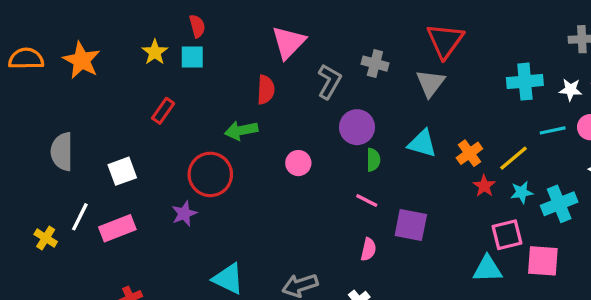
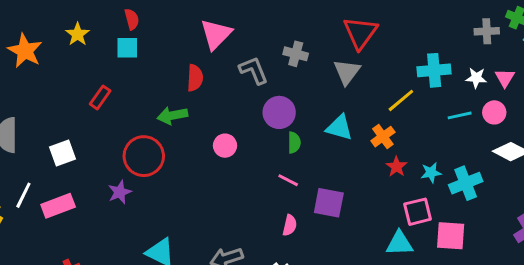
yellow star: (155, 52) -> (78, 34), moved
gray L-shape: (329, 82) -> (254, 70), turned -52
yellow line: (514, 158) -> (401, 100), moved

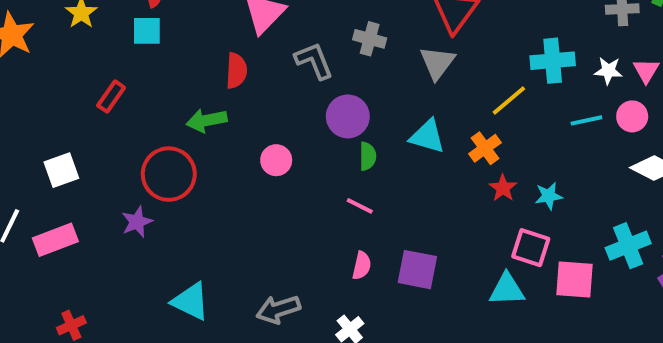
cyan cross: (466, 183) -> (628, 246), moved
purple square: (329, 203) -> (417, 270), moved
pink square: (418, 212) -> (531, 248), turned 32

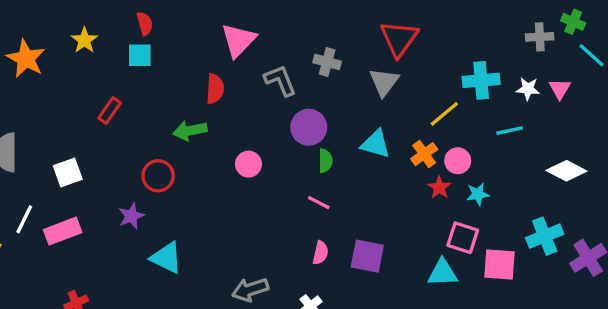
pink circle: (632, 116) -> (458, 161), moved
red circle: (169, 174) -> (158, 176), size x0.7
cyan triangle: (191, 301) -> (166, 258), moved

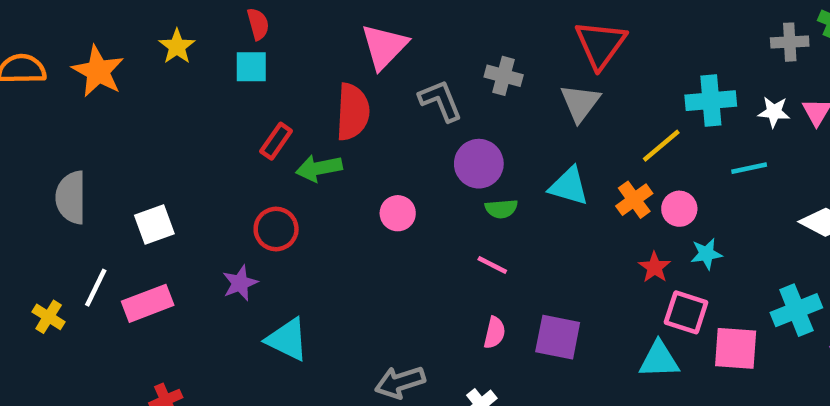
red semicircle: (215, 89) -> (353, 112), size x1.4
red rectangle: (110, 111) -> (276, 141), moved
green semicircle: (325, 161) -> (501, 209), turned 85
red star: (439, 188) -> (655, 267), moved

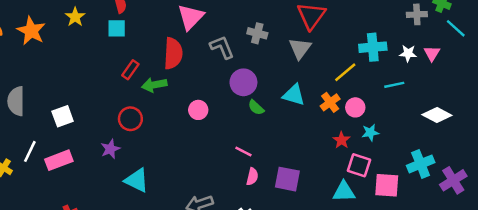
green semicircle: (501, 209) -> (256, 107), turned 48
pink line: (492, 265) -> (243, 151), moved

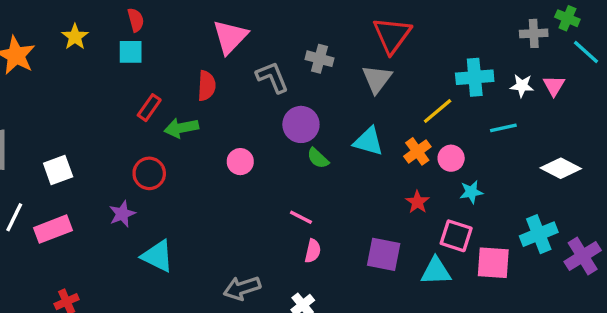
red semicircle: (173, 53) -> (207, 86), size x0.7
red star: (341, 140) -> (417, 202), moved
purple square: (287, 179) -> (384, 254), moved

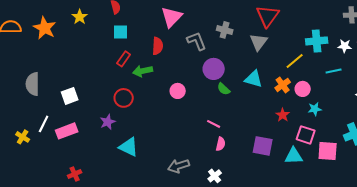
cyan square: (131, 52) -> (121, 32), moved

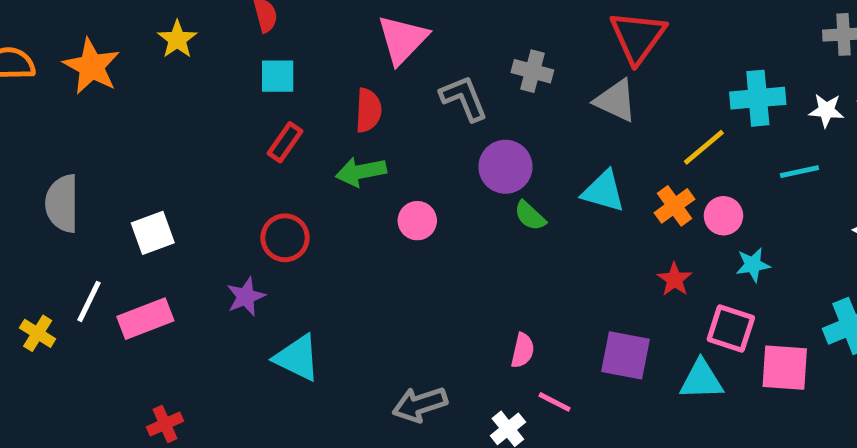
gray triangle: (259, 42) -> (616, 101), turned -42
green arrow: (143, 71) -> (361, 172), moved
pink line: (214, 124) -> (554, 402), moved

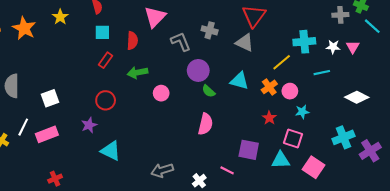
red semicircle: (368, 110) -> (132, 41), moved
pink semicircle: (523, 350) -> (205, 124), moved, size x1.5
pink square: (785, 368) -> (314, 167), moved, turned 30
pink line: (554, 402) -> (227, 170), moved

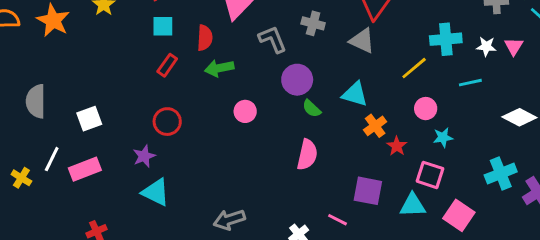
green arrow: (137, 73) -> (219, 68), moved
orange cross: (269, 87) -> (375, 126), moved
cyan triangle: (111, 151) -> (156, 192), moved
gray arrow: (162, 170) -> (229, 220), moved

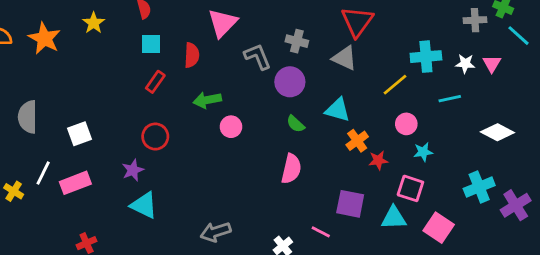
green arrow: (219, 68) -> (207, 100), moved
purple circle: (297, 80) -> (290, 82), moved
red star: (397, 146) -> (378, 160), turned 30

